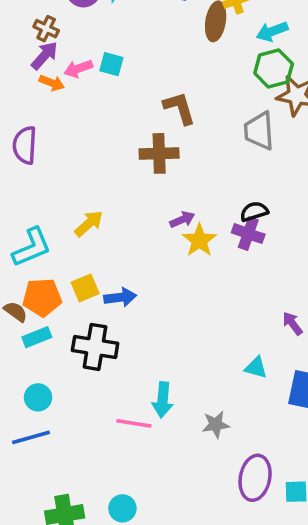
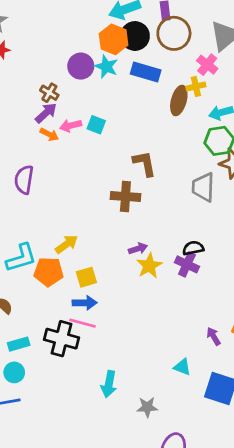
yellow square: (85, 288) -> (86, 277), moved
orange pentagon: (42, 297) -> (49, 272), moved
cyan rectangle: (37, 337) -> (19, 344), moved
pink line: (134, 423) -> (83, 323), moved

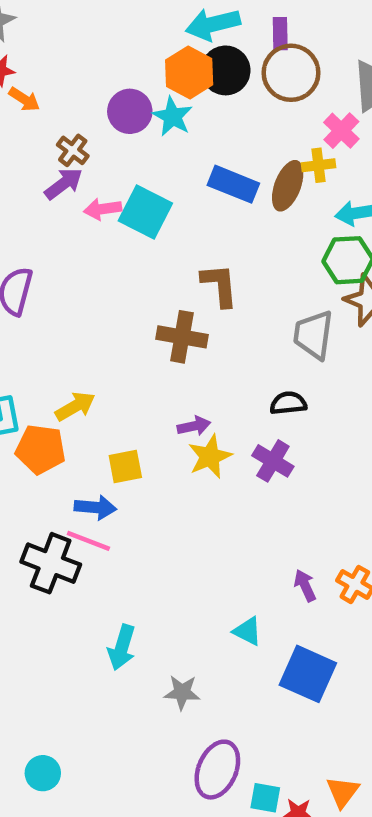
blue rectangle: (146, 72) -> (233, 184), moved
cyan square: (96, 125) -> (145, 212), size x1.6
orange arrow: (49, 134) -> (24, 99), moved
black semicircle: (193, 248) -> (288, 403), moved
yellow square: (86, 277) -> (125, 466), moved

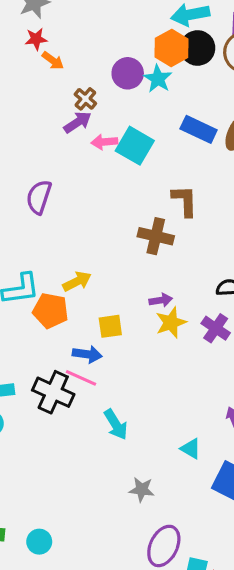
cyan arrow: (122, 647) -> (116, 425), moved, turned -52

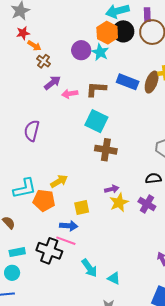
brown cross: (85, 99) -> (44, 61), moved
cyan square: (135, 146) -> (96, 121), moved
brown L-shape: (185, 201) -> (96, 89), moved, turned -80
cyan triangle: (191, 449) -> (114, 278), moved

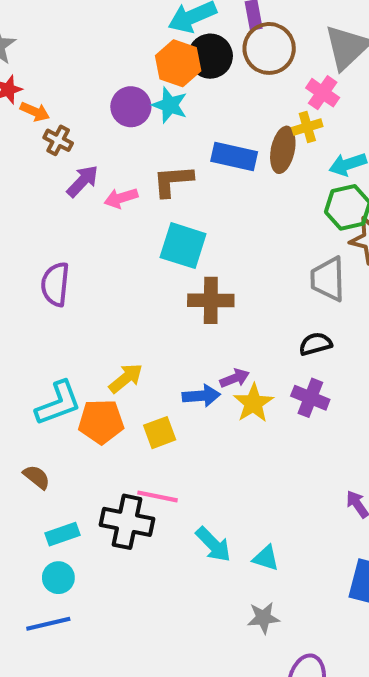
yellow square: (82, 207) -> (160, 433), moved
blue arrow: (69, 226) -> (201, 396), moved

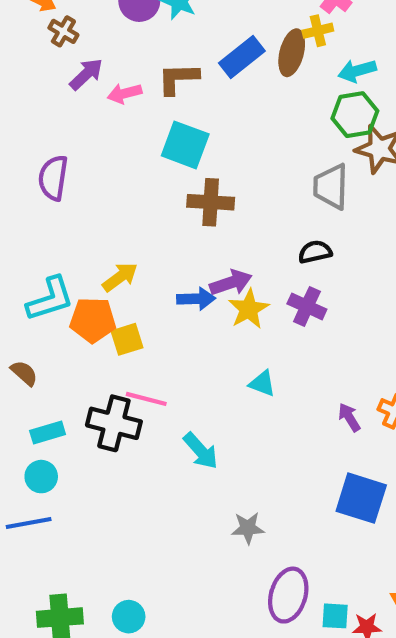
blue rectangle: (234, 157) -> (242, 57), turned -54
purple arrow: (235, 378) -> (231, 283), size x1.4
yellow square: (160, 433) -> (127, 339), moved
cyan triangle: (266, 558) -> (262, 383), moved

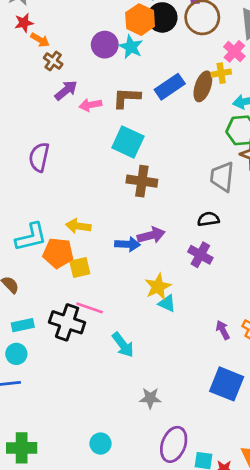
yellow arrow: (120, 277) -> (78, 226), turned -140
yellow star: (249, 309) -> (158, 287), moved
cyan circle: (129, 617) -> (100, 444), moved

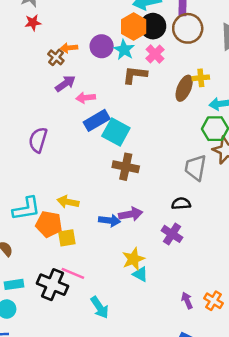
orange arrow: (40, 40) -> (69, 48), moved, turned 140
pink cross: (234, 51) -> (155, 54), moved
blue rectangle: (170, 87) -> (97, 120), moved
brown L-shape: (127, 98) -> (135, 75), moved

